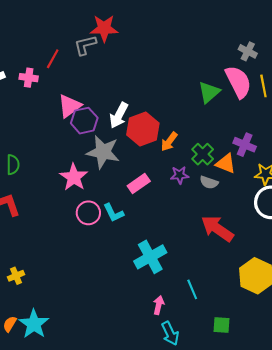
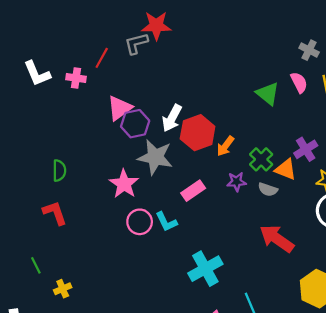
pink semicircle: (238, 82) -> (299, 82), size x0.6
green triangle: (209, 92) -> (268, 94), turned -40
purple cross: (245, 145) -> (306, 149), turned 35

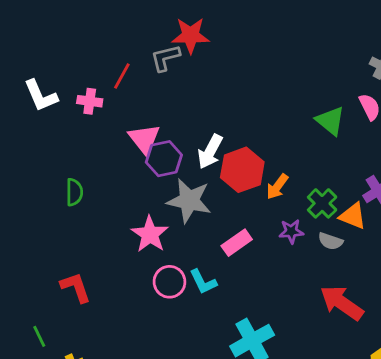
pink triangle: (120, 108) -> (144, 139), turned -32
green semicircle: (59, 171) -> (74, 192), moved
red L-shape: (55, 213) -> (76, 287), moved

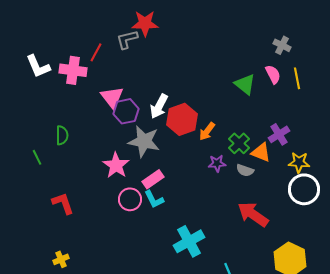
pink cross: (90, 101) -> (73, 70), size x1.5
pink rectangle: (237, 243) -> (153, 179), moved
green line: (39, 336) -> (37, 157), moved

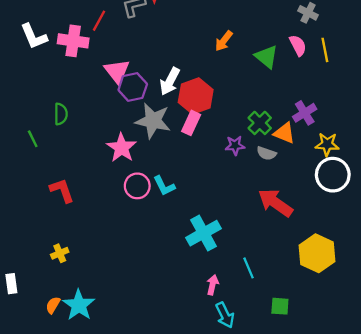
orange arrow: (207, 131) -> (224, 41), moved
pink rectangle: (153, 179) -> (191, 123), moved, turned -30

